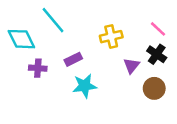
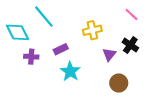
pink line: (158, 29) -> (131, 14), moved
cyan star: (85, 86) -> (70, 71), turned -30
brown circle: (154, 88) -> (119, 83), moved

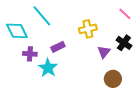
cyan star: (70, 71) -> (48, 68), moved

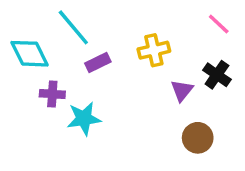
purple rectangle: (58, 47) -> (98, 62), moved
cyan star: (48, 68) -> (84, 119), turned 30

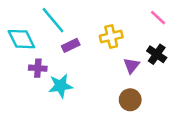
brown circle: (198, 138) -> (130, 100), moved

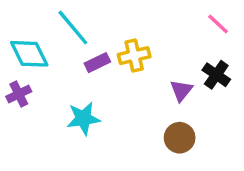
yellow cross: (111, 37) -> (134, 56), moved
purple cross: (38, 68) -> (19, 94), moved, turned -30

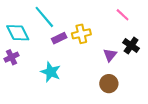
pink line: (218, 24) -> (123, 15), moved
cyan star: (83, 118) -> (51, 72), turned 30

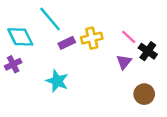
pink line: (123, 15) -> (129, 37), moved
brown circle: (109, 84) -> (144, 94), moved

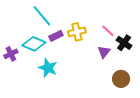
cyan diamond: (20, 37) -> (34, 44), moved, turned -40

